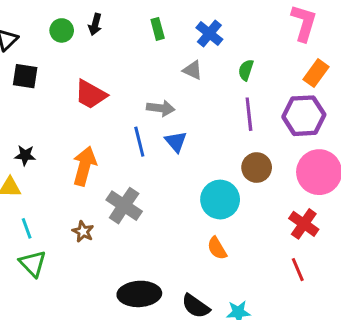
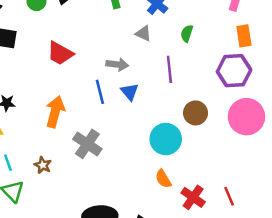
orange rectangle: (316, 73) -> (244, 36), turned -45
purple line: (249, 114) -> (169, 69), moved
red cross: (304, 224) -> (193, 197), moved
brown star: (83, 231) -> (43, 165), moved

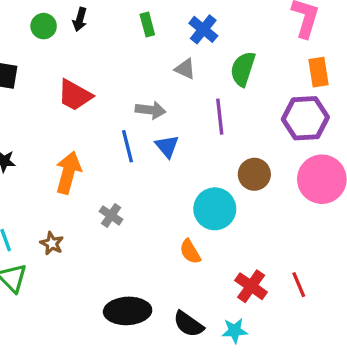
green semicircle: (187, 33) -> (243, 69), size x1.5
gray cross: (87, 144) -> (111, 215), size x0.6
orange semicircle: (163, 179) -> (190, 252), moved

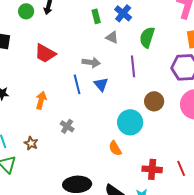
green rectangle: (147, 24) -> (96, 16), moved
orange arrow: (68, 173) -> (41, 100), size x0.7
red cross: (251, 286) -> (152, 169), turned -30

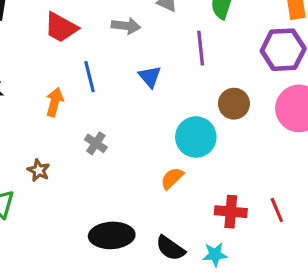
gray arrow: (91, 62) -> (126, 26), moved
blue line: (77, 84) -> (89, 77), moved
orange semicircle: (115, 148) -> (172, 178), turned 77

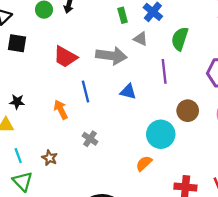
gray arrow: (126, 26) -> (111, 56), size x1.5
blue triangle: (150, 77) -> (128, 92), turned -36
orange arrow: (55, 102) -> (61, 110), turned -42

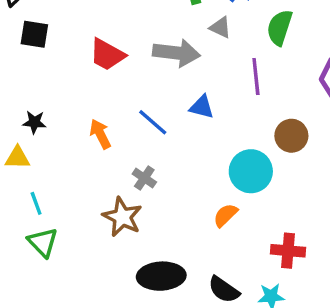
blue line: (86, 92) -> (153, 122), moved, turned -35
brown star: (50, 158) -> (122, 217), moved, size x1.6

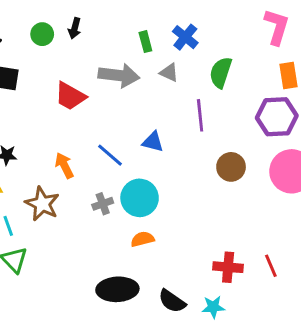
gray arrow: (176, 53) -> (119, 75), moved
cyan circle: (251, 171) -> (140, 198), moved
gray cross: (144, 178) -> (103, 204), turned 36
orange semicircle: (225, 215) -> (143, 239), moved, turned 30
brown star: (122, 217) -> (42, 204), moved

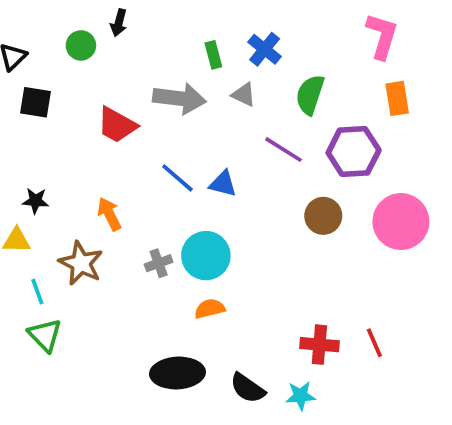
black arrow: (75, 28) -> (119, 23), moved
purple line: (200, 115) -> (284, 150), turned -52
purple hexagon: (277, 117) -> (354, 151), moved
blue line: (110, 155) -> (177, 178), moved

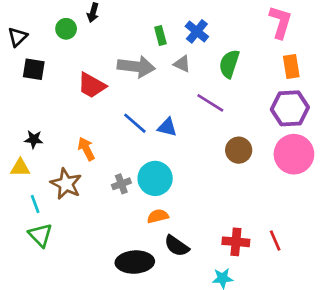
purple hexagon: (354, 151) -> (290, 108), moved
black semicircle: (248, 388) -> (177, 246), moved

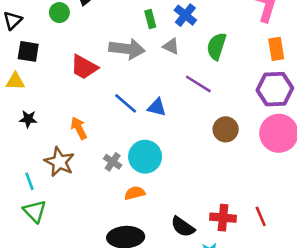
yellow triangle: (20, 168) -> (15, 81), moved
gray cross: (121, 184) -> (113, 162), turned -36
orange semicircle: (158, 216) -> (135, 193), moved
black semicircle: (177, 246) -> (183, 227), moved

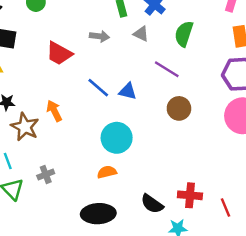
gray arrow: (127, 49) -> (99, 36), size x0.6
brown circle: (226, 129) -> (179, 108), moved
brown star: (59, 162) -> (25, 127), moved
gray cross: (113, 162) -> (46, 174), moved, turned 35
red line: (261, 216) -> (225, 208), moved

